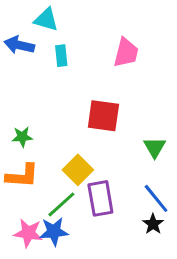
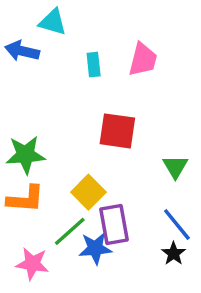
cyan rectangle: (61, 56) -> (94, 65), moved
green star: (22, 137) -> (26, 155), size x1.6
blue star: (54, 231) -> (95, 248), moved

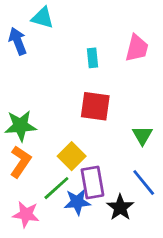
blue arrow: (22, 51) -> (18, 41), turned 56
pink trapezoid: (143, 59) -> (137, 48), moved
cyan rectangle: (94, 65) -> (92, 58), moved
orange L-shape: (26, 199) -> (20, 162), turned -60
black star: (174, 253) -> (120, 207), moved, size x1.4

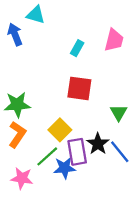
cyan rectangle: (92, 58) -> (77, 48), turned 35
black star: (120, 207) -> (98, 144), moved

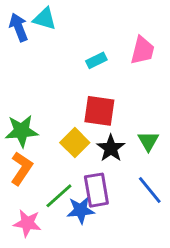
blue arrow: (15, 34) -> (19, 27), moved
cyan rectangle: (77, 48) -> (96, 60), turned 35
yellow square: (60, 130) -> (75, 143), moved
black star: (98, 144) -> (111, 148), moved

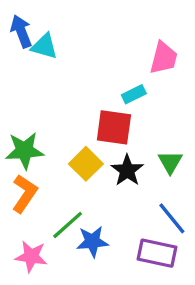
cyan triangle: (45, 19) -> (44, 46), moved
cyan rectangle: (96, 60) -> (134, 94), moved
purple rectangle: (96, 190) -> (157, 253), moved, turned -68

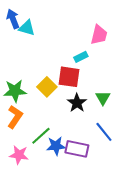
yellow square: (86, 164) -> (47, 87), moved
purple rectangle: (157, 253) -> (77, 149), moved

